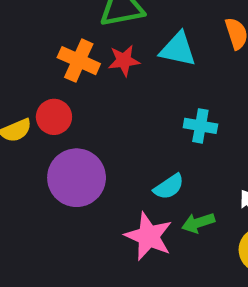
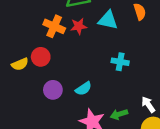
purple circle: (77, 178) -> (53, 90), size x0.6
cyan semicircle: (169, 187) -> (83, 89), moved

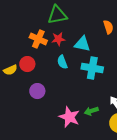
cyan triangle: (108, 20) -> (82, 44), moved
cyan cross: (120, 62) -> (92, 68), size x1.5
cyan semicircle: (83, 89) -> (62, 62), moved, turned 104

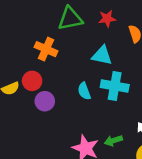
red star: (58, 39) -> (107, 19), moved
cyan semicircle: (62, 62) -> (84, 91), moved
purple circle: (37, 91) -> (45, 101), moved

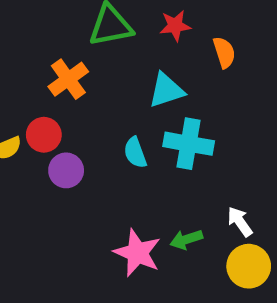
orange cross: (46, 49) -> (68, 79), turned 30
cyan triangle: (102, 55) -> (166, 90), turned -30

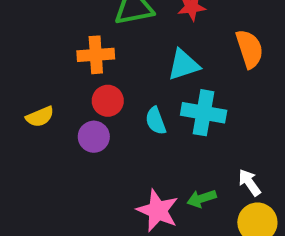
orange semicircle: (224, 52) -> (249, 49), moved, size x1.4
orange cross: (68, 79) -> (96, 55), turned 32
red circle: (44, 135) -> (108, 101), moved

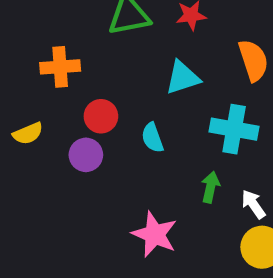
orange cross: (96, 55) -> (60, 67), moved
cyan cross: (204, 113) -> (234, 129), moved
green arrow: (202, 199) -> (210, 187), moved, turned 120

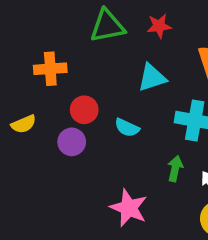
cyan semicircle: (152, 138) -> (127, 128), turned -45

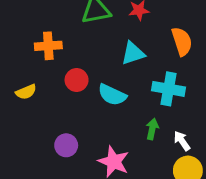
cyan semicircle: (127, 128) -> (112, 95), size x1.4
purple circle: (72, 142) -> (66, 145), moved

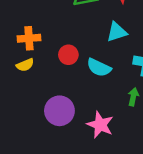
orange cross: (48, 46) -> (29, 38), moved
purple circle: (66, 145) -> (59, 111), size x1.5

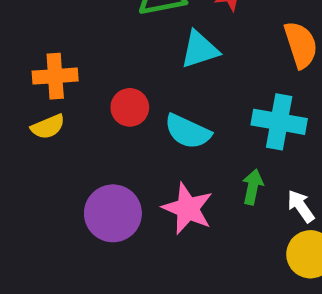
cyan triangle: (117, 32) -> (200, 50), moved
pink star: (100, 125) -> (188, 209), moved

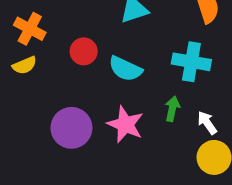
orange cross: (55, 76) -> (30, 29), turned 32

